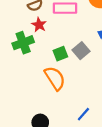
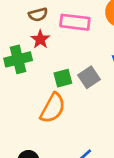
orange semicircle: (55, 78) -> (53, 108), turned 55

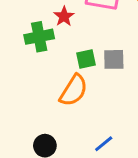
gray square: (89, 77) -> (114, 59), turned 30

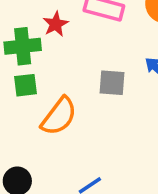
green square: (86, 59) -> (25, 85), moved

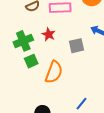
red star: (56, 24) -> (49, 34), moved

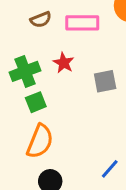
orange semicircle: (54, 72) -> (40, 141), moved

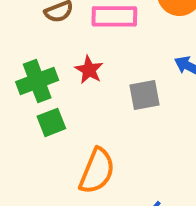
orange semicircle: (40, 141) -> (97, 171), moved

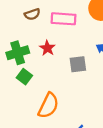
green square: (51, 122) -> (24, 77), turned -35

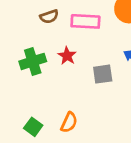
green square: (24, 77) -> (33, 127), moved
orange semicircle: (48, 106) -> (69, 122), size x0.7

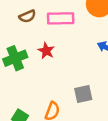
gray square: (103, 74) -> (83, 94), moved

